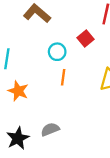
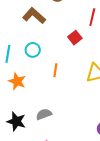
cyan circle: (57, 52) -> (33, 50), moved
black star: (18, 138) -> (16, 121), turned -30

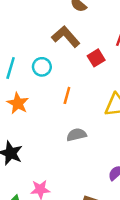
brown L-shape: (34, 16) -> (66, 37), moved
gray semicircle: (44, 114) -> (76, 135), moved

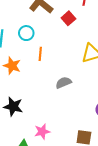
orange line: (67, 95) -> (40, 54), moved

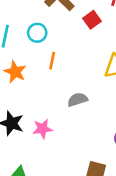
pink star: (42, 132) -> (42, 129), moved

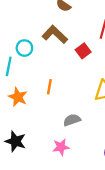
cyan circle: (37, 33) -> (24, 48), moved
pink star: (42, 129) -> (61, 147), moved

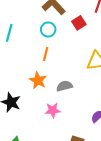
cyan circle: (24, 48) -> (48, 29), moved
orange star: (18, 97) -> (38, 80), moved

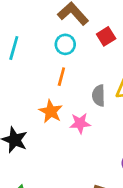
gray semicircle: (64, 86) -> (99, 95), moved, turned -77
pink star: (53, 110) -> (80, 123), moved

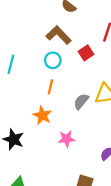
gray semicircle: (99, 95) -> (81, 101), turned 42
pink star: (80, 123) -> (66, 139), moved

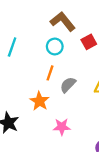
gray semicircle: (81, 101) -> (68, 85), moved

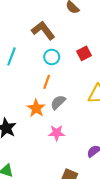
brown L-shape: (63, 21) -> (43, 30), moved
gray semicircle: (68, 85) -> (58, 102), moved

